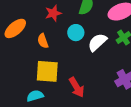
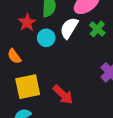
red star: (53, 13) -> (27, 22), moved
white semicircle: (97, 42) -> (69, 28), moved

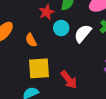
white semicircle: (69, 28) -> (83, 34), moved

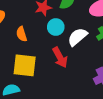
red arrow: (69, 80) -> (60, 57), moved

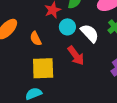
white semicircle: (77, 37) -> (90, 33), turned 96

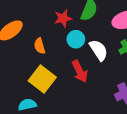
yellow square: (43, 68) -> (42, 79), turned 30

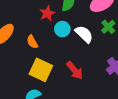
red arrow: (80, 71) -> (75, 70), moved

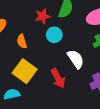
white semicircle: (84, 34) -> (76, 59), moved

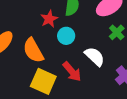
orange semicircle: (22, 41) -> (33, 50), size x1.6
red arrow: (58, 78) -> (72, 72), moved

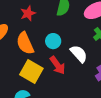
red star: (49, 19) -> (28, 13), moved
cyan circle: (66, 36) -> (53, 41), moved

